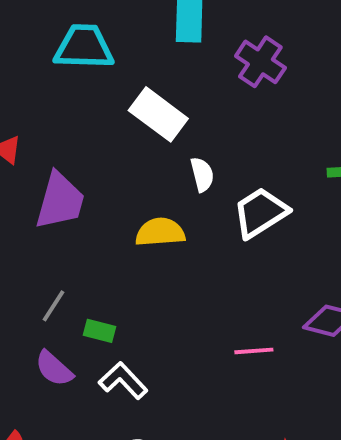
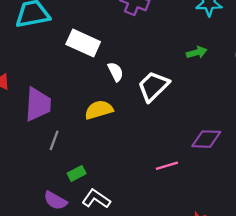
gray line: (54, 306) -> (54, 140), moved
green rectangle: (100, 331) -> (77, 173), turned -30

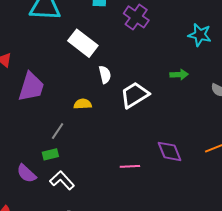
yellow semicircle: (99, 110) -> (83, 104), size x0.7
purple diamond: (206, 139) -> (170, 151), turned 52
gray line: (54, 140) -> (58, 131), moved

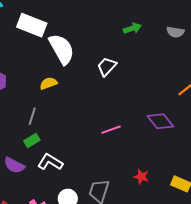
white semicircle: (105, 75) -> (62, 49), size x1.8
white trapezoid: (135, 95) -> (107, 67), moved, size x0.7
purple diamond: (170, 151) -> (160, 121), moved

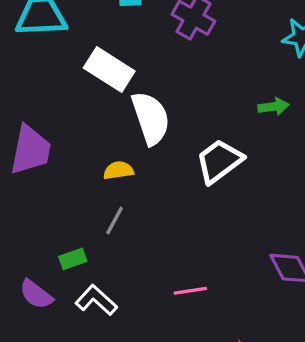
white trapezoid: (107, 67) -> (219, 161), size x1.4
gray line: (32, 116) -> (115, 220), moved
pink line: (111, 130) -> (190, 291), moved

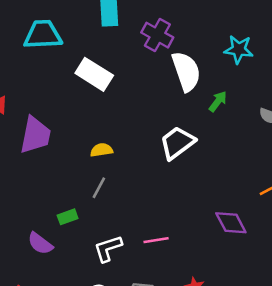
green arrow: (274, 107) -> (218, 101), turned -45
white semicircle: (151, 118) -> (186, 71), moved
white L-shape: (96, 300) -> (108, 248), moved, turned -60

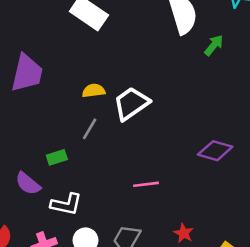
white trapezoid: (177, 143) -> (131, 104), moved
purple diamond: (231, 223) -> (215, 151), moved, turned -48
white L-shape: (108, 248) -> (66, 204), moved, turned -152

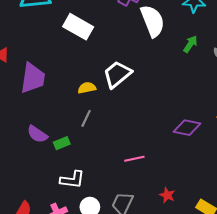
green arrow: (214, 45) -> (190, 44), moved
white trapezoid: (131, 104) -> (117, 74), moved
purple semicircle: (28, 184) -> (37, 134), moved

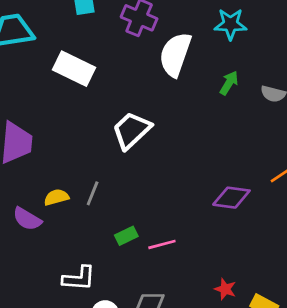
white semicircle: (152, 21) -> (175, 55), turned -136
yellow semicircle: (87, 88) -> (56, 197), moved
green rectangle: (62, 143) -> (126, 236), moved
red star: (167, 195) -> (225, 289), moved

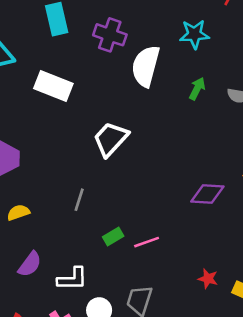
yellow semicircle: (56, 197) -> (18, 212), moved
purple semicircle: (27, 219) -> (30, 264), moved, turned -80

